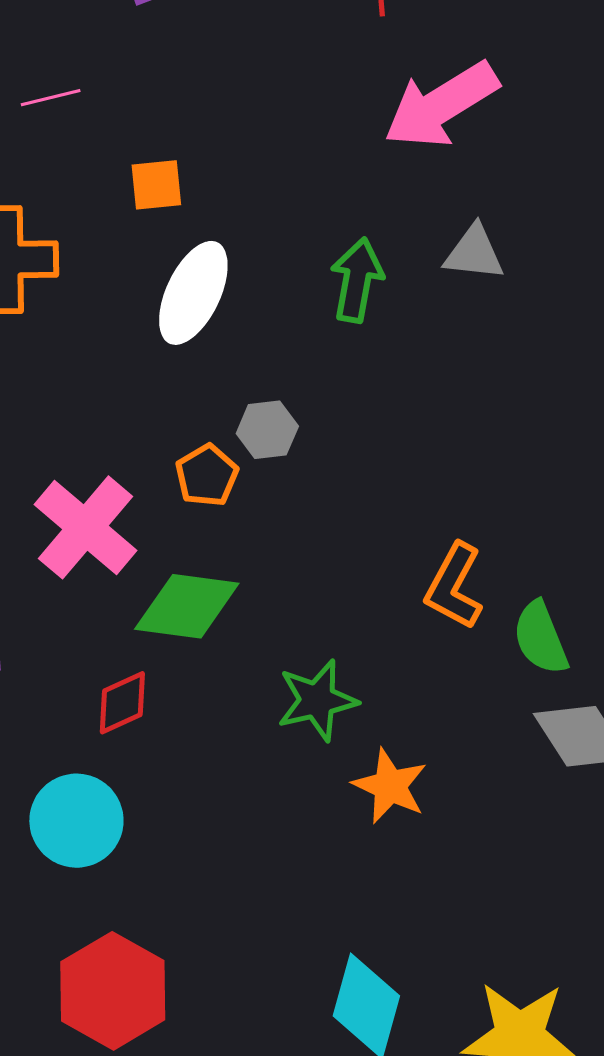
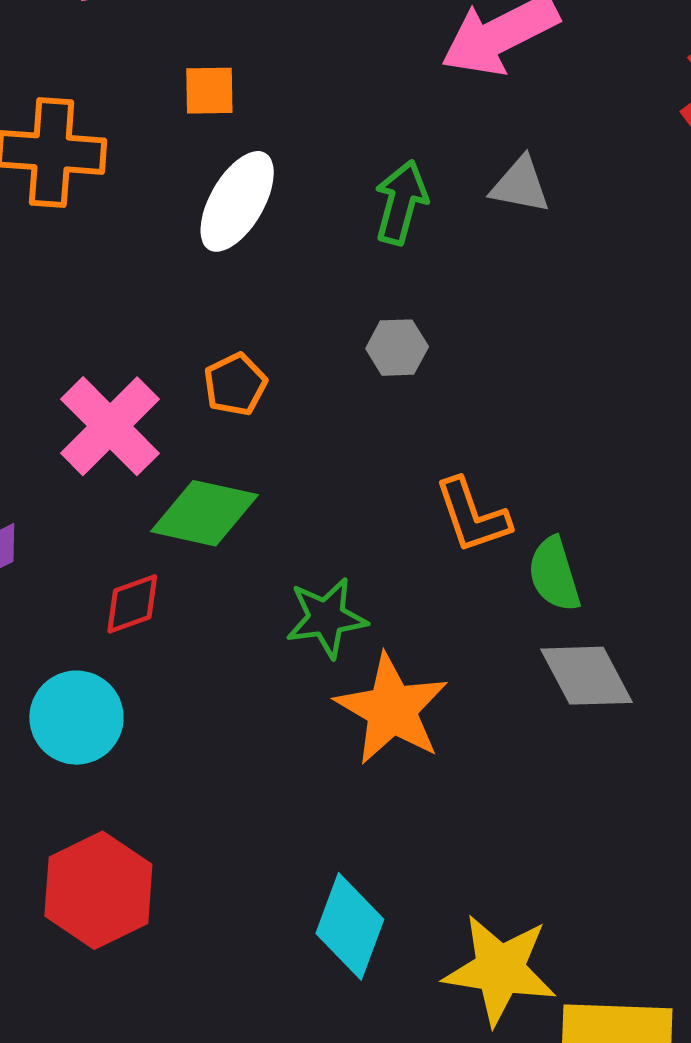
gray hexagon: (267, 430) -> (397, 348), moved
orange L-shape: (454, 586) -> (472, 516), turned -52
orange star: (390, 786) -> (392, 709), size x1.5

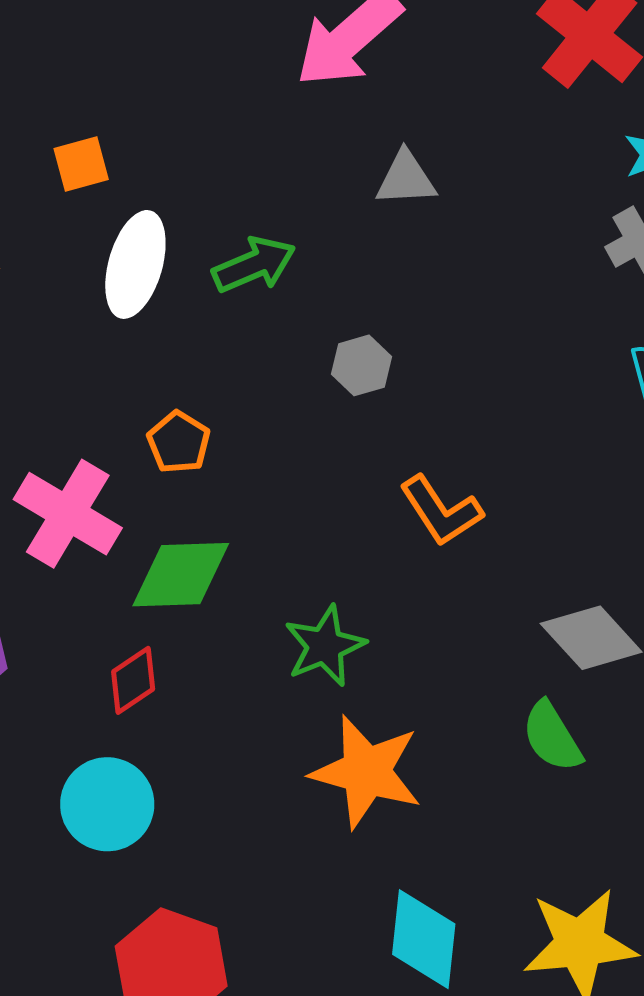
green arrow: (401, 202) -> (254, 265), moved, turned 66
gray hexagon: (397, 348) -> (362, 365), moved
green semicircle: (554, 574) -> (552, 737), moved
orange star: (392, 709) -> (366, 772), moved

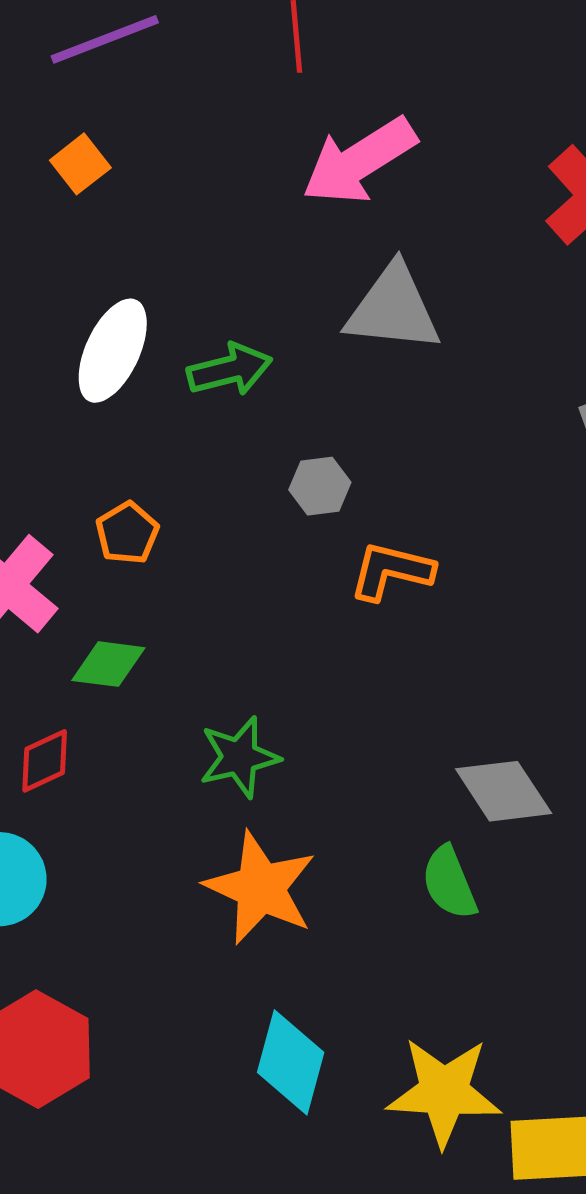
orange square: (81, 164) -> (80, 164), moved, turned -32
gray triangle: (406, 179) -> (393, 309), size x1.6
orange L-shape: (441, 511) -> (391, 571), moved, turned 128
green diamond: (181, 575) -> (108, 664), size x0.7

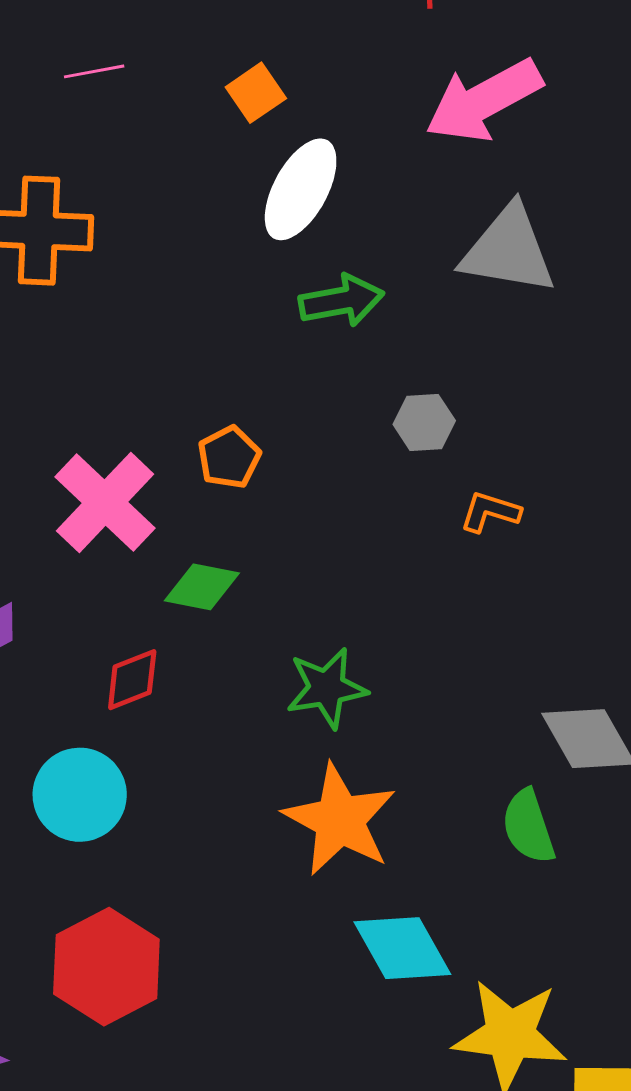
orange square: (80, 164) -> (256, 93), moved
white ellipse: (113, 351) -> (301, 189), moved
orange L-shape: (391, 571) -> (490, 512), size x0.7
cyan diamond: (291, 1062) -> (402, 948), moved, turned -48

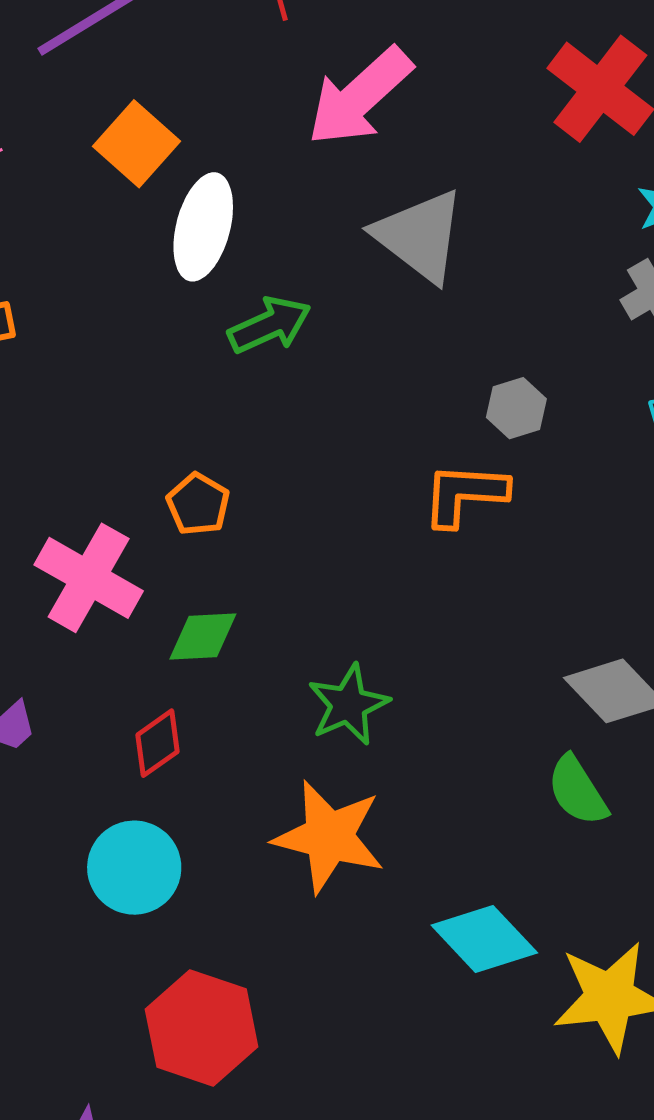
orange square: (256, 93) -> (137, 144), size x1.4
gray triangle: (508, 250) -> (420, 236), turned 42
gray hexagon: (424, 423) -> (516, 408), moved
orange L-shape: (490, 512) -> (465, 494), size x1.5
orange star: (340, 820) -> (329, 837), moved

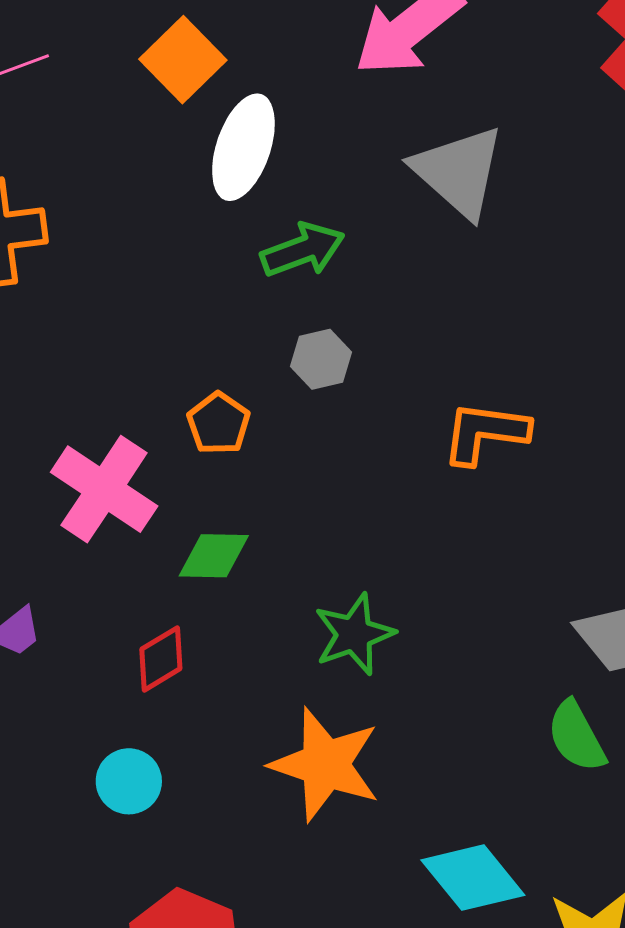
gray hexagon: (516, 408) -> (321, 359), moved
cyan circle: (134, 868) -> (129, 781), size x0.7

